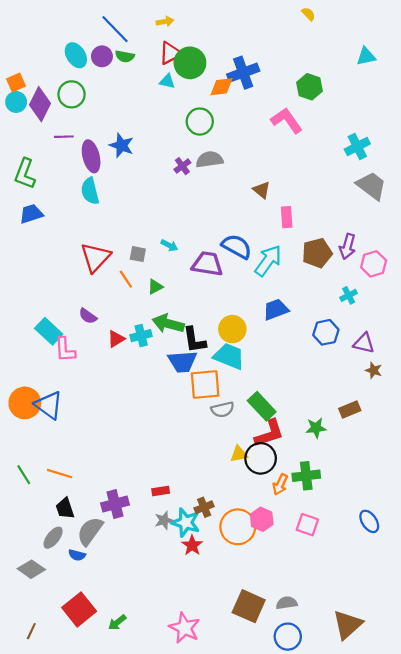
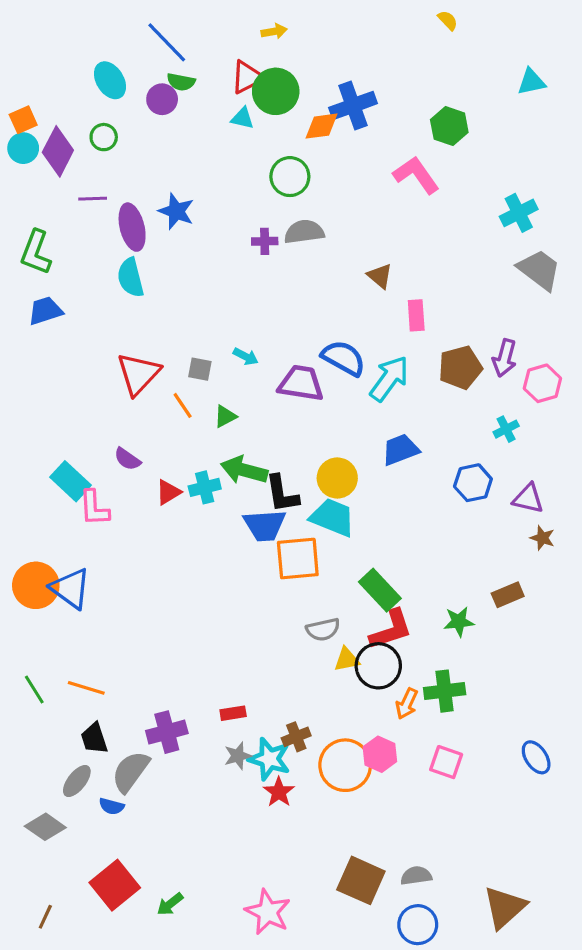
yellow arrow: (165, 22) -> (274, 31), moved
purple circle: (102, 56) -> (162, 99), moved
green circle: (72, 94) -> (104, 137), size x0.7
purple cross: (182, 166) -> (265, 241), turned 35
gray semicircle: (223, 409) -> (323, 630), moved

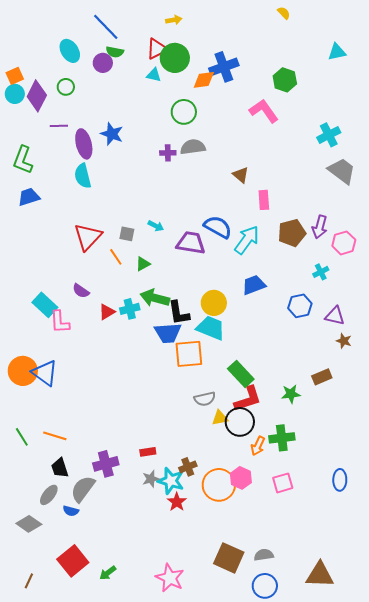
blue ellipse: (536, 757) -> (340, 480), turned 35
pink square: (446, 762) -> (283, 483), turned -35
brown triangle: (505, 907) -> (320, 575), turned 44

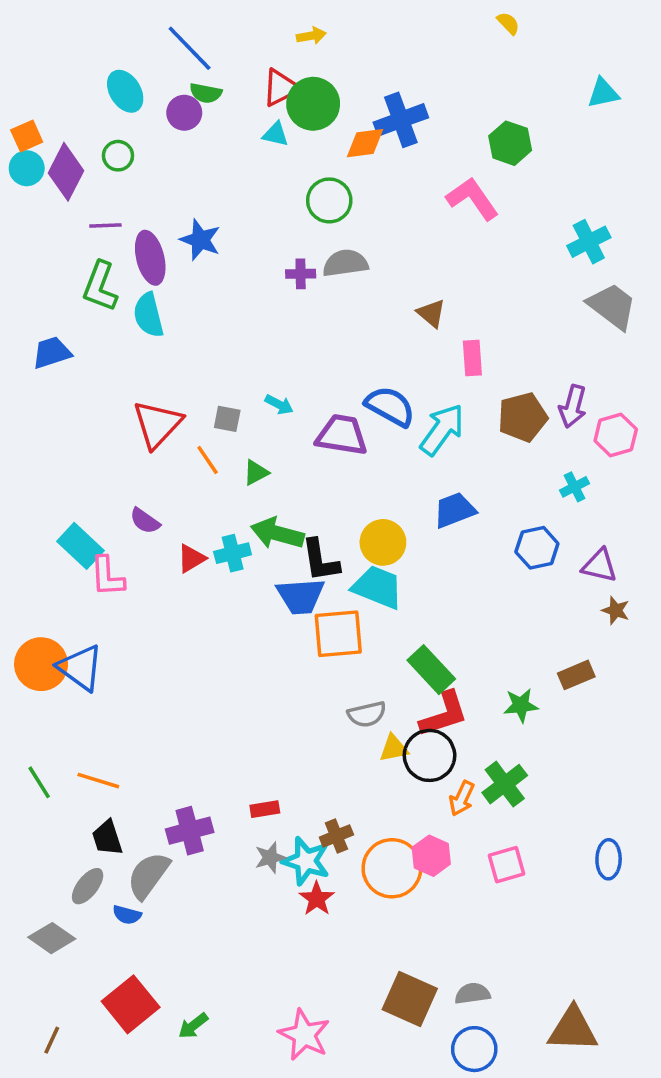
green L-shape: (23, 160) -> (100, 286), moved
green cross: (282, 438) -> (505, 784), turned -30

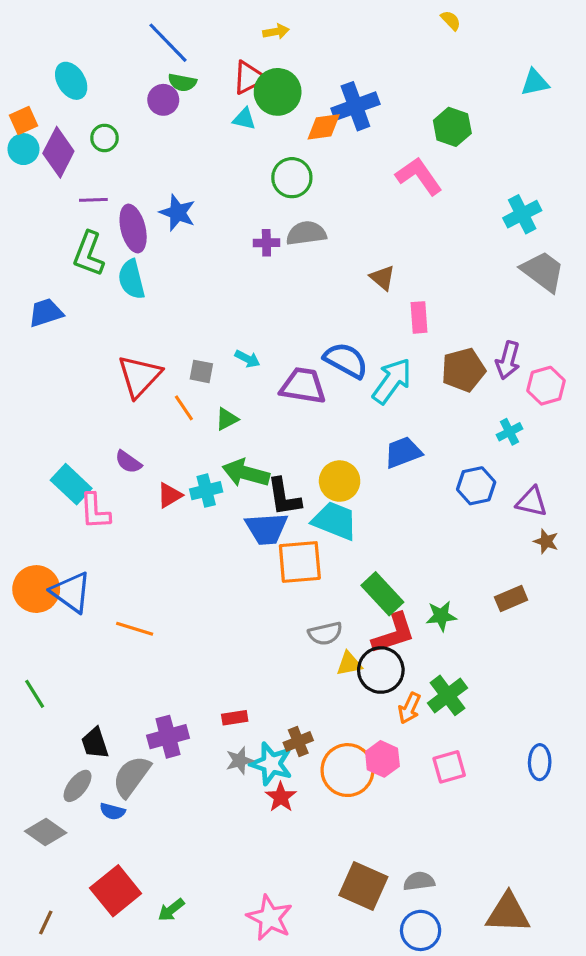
cyan ellipse: (125, 91) -> (71, 81), moved
green star: (521, 705) -> (441, 616), moved
orange line: (98, 781) -> (135, 629), moved

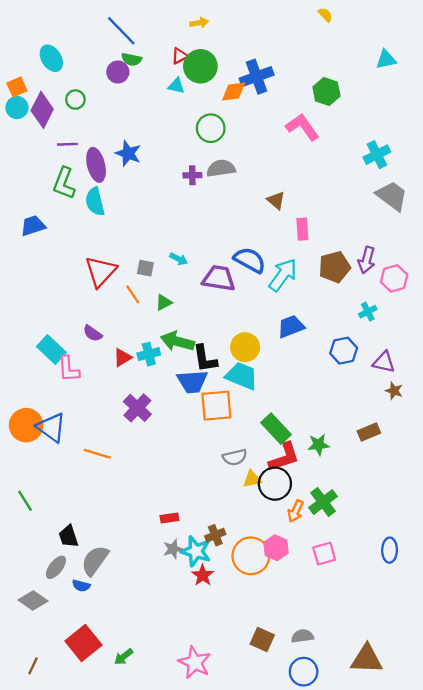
red triangle: (249, 78) -> (180, 56), size x0.7
purple cross: (168, 737) -> (137, 408), moved, turned -32
brown square: (363, 886) -> (262, 640), size x0.7

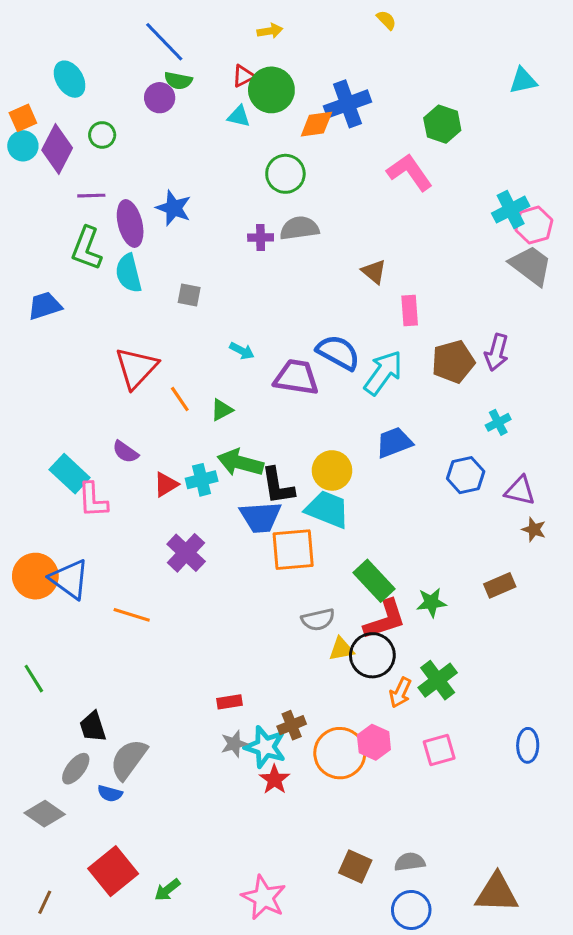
yellow semicircle: (325, 15) -> (386, 20), moved
gray square: (145, 268) -> (189, 295), moved
pink hexagon: (394, 278) -> (534, 225), moved

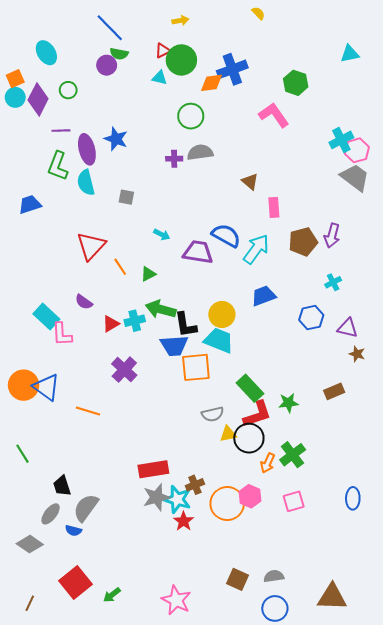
red rectangle: (230, 702) -> (153, 469), size x1.8
gray star: (234, 744) -> (156, 497), size x1.5

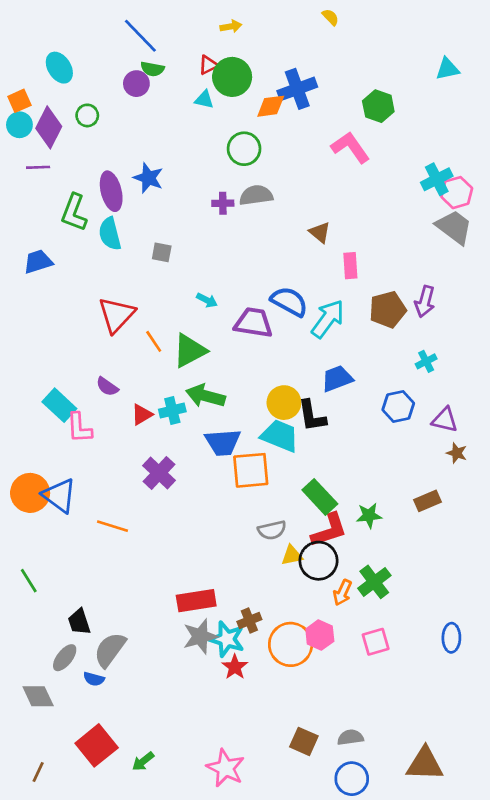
purple line: (61, 131) -> (38, 167), moved
green triangle: (148, 274) -> (190, 351), size x1.8
black L-shape: (186, 325) -> (312, 416), moved
gray diamond: (30, 544) -> (38, 696), turned 30

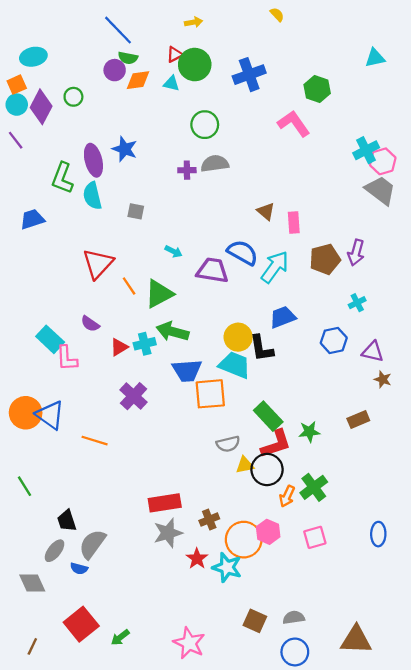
cyan ellipse: (59, 68) -> (33, 57), moved, turned -70
orange diamond: (271, 106) -> (138, 80), moved
purple line: (38, 167) -> (16, 140), moved, turned 54
brown triangle: (320, 232) -> (266, 211), moved
cyan star: (227, 639) -> (227, 567), moved

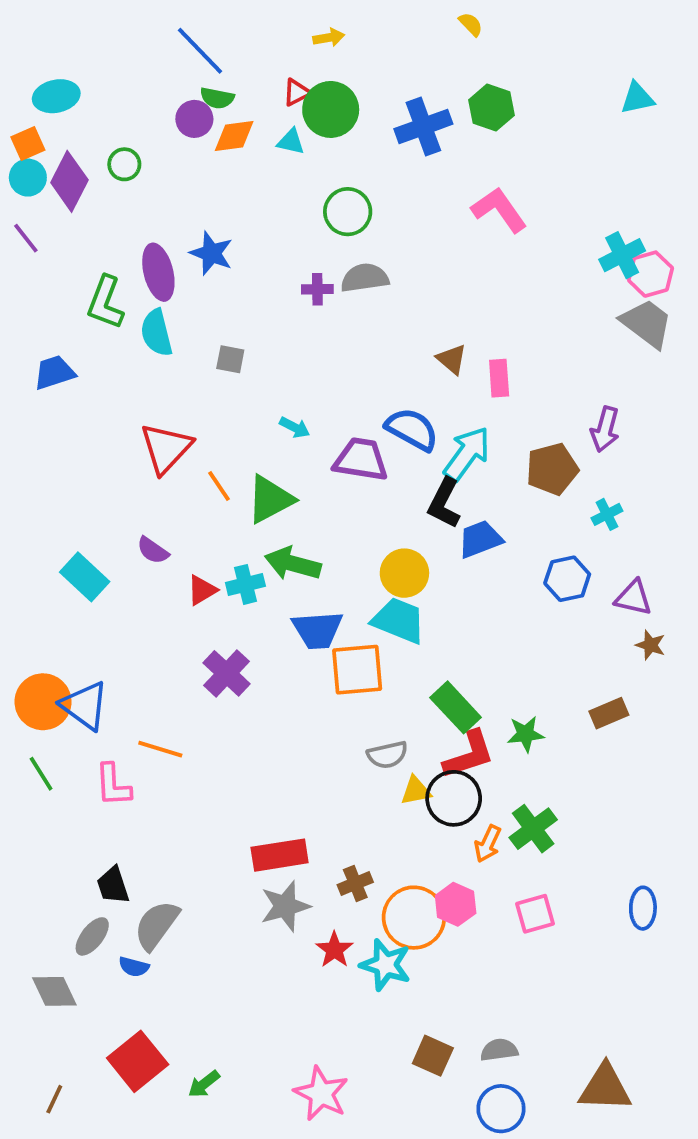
green hexagon: (317, 89) -> (492, 108), moved
brown pentagon: (325, 259) -> (552, 469), moved
black L-shape: (261, 348) -> (444, 503), moved, turned 36
pink L-shape: (67, 358) -> (113, 785), moved
green line: (24, 486) -> (41, 774), moved

